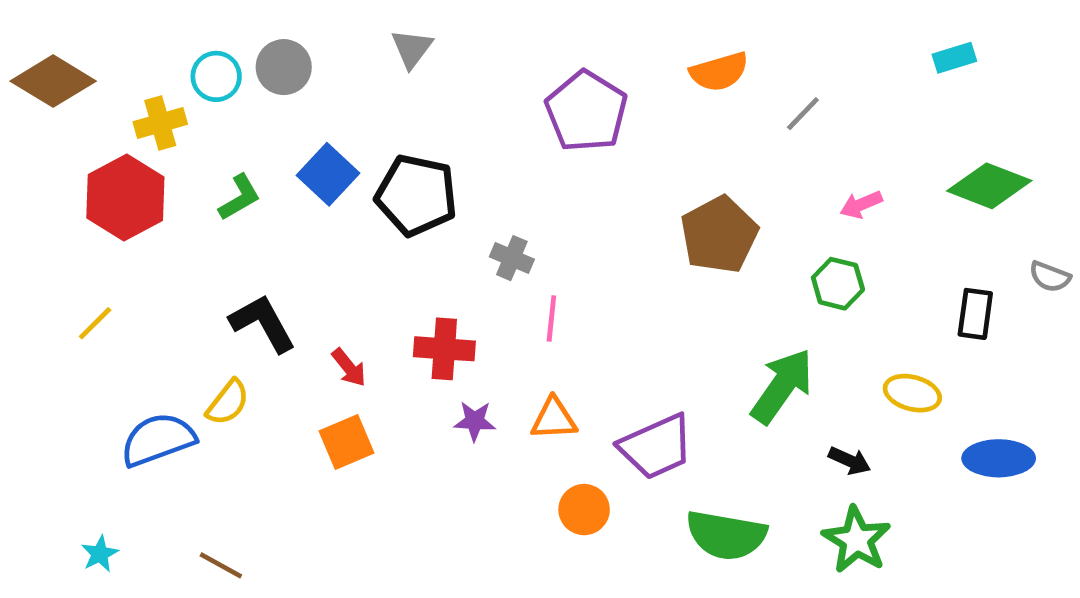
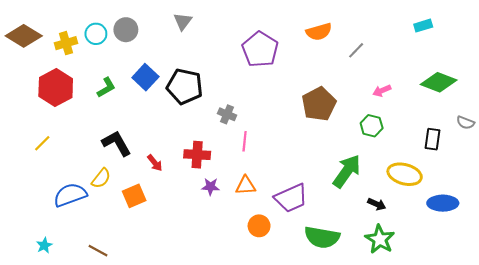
yellow cross: (160, 123) -> (66, 43), moved
yellow ellipse: (912, 393) -> (405, 174), size x1.4
orange square: (347, 442) -> (134, 196), moved

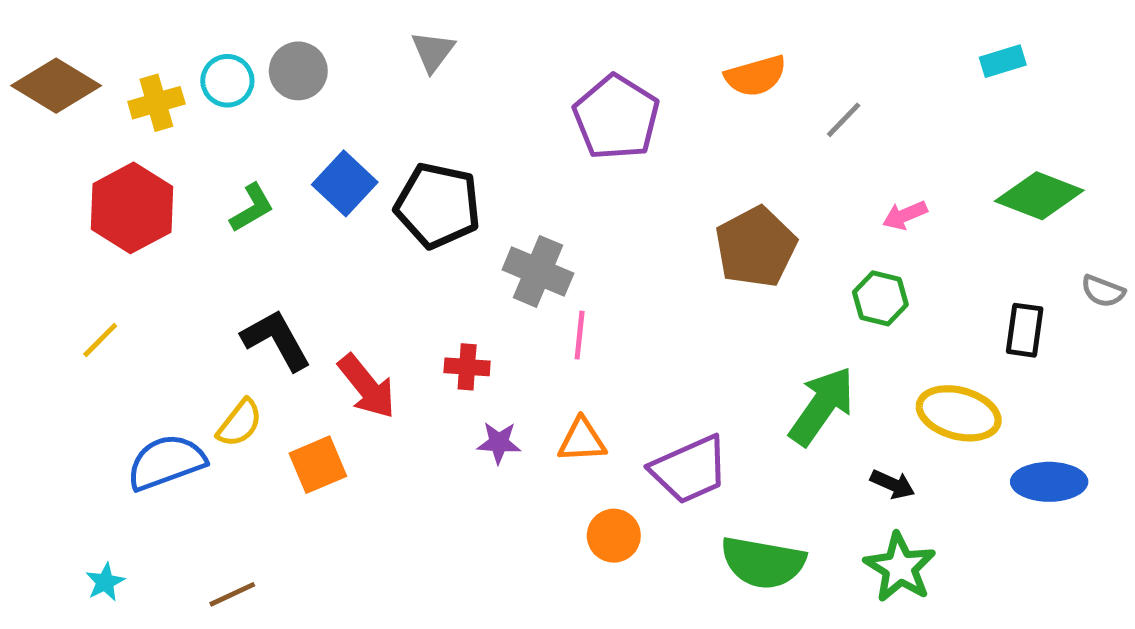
gray cross: (227, 114) -> (538, 271), size x1.5
red cross: (197, 155) -> (467, 367), size x0.7
red arrow: (155, 163) -> (367, 386), size x1.6
brown line: (98, 251) -> (232, 594), turned -54

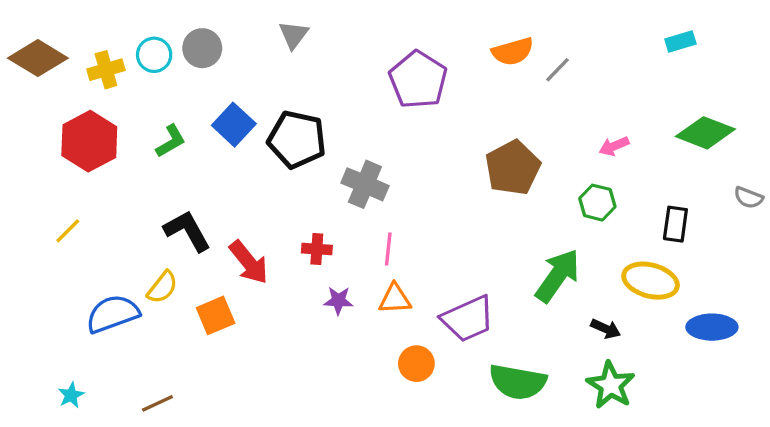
gray line: (844, 120) -> (558, 70), moved
black rectangle: (1025, 330) -> (675, 224), moved
pink line: (580, 335) -> (388, 249), moved

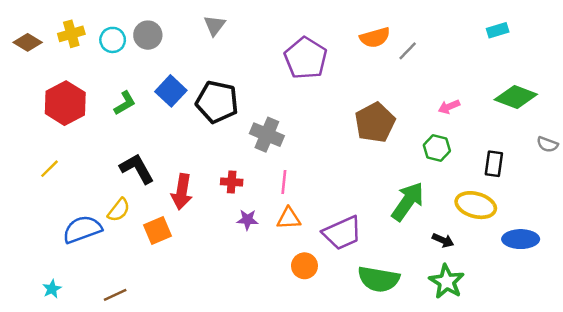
brown diamond: (38, 58) -> (28, 42), size x0.7
yellow cross: (106, 70) -> (71, 34), moved
red arrow: (249, 262) -> (182, 192), turned 48

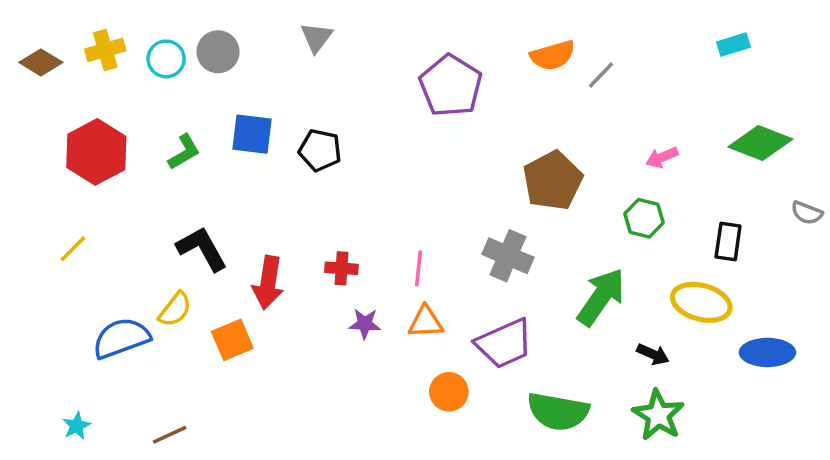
blue square: (171, 91) -> (252, 134), turned -36
black pentagon: (217, 102) -> (320, 150), size x0.7
gray cross: (267, 135) -> (508, 256), moved

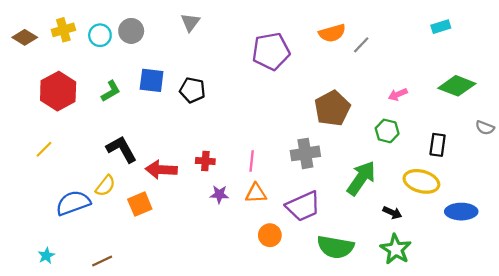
purple pentagon: (451, 86) -> (271, 51), turned 30
gray cross: (508, 256) -> (305, 153), turned -32
red arrow: (268, 283) -> (161, 170), turned 84

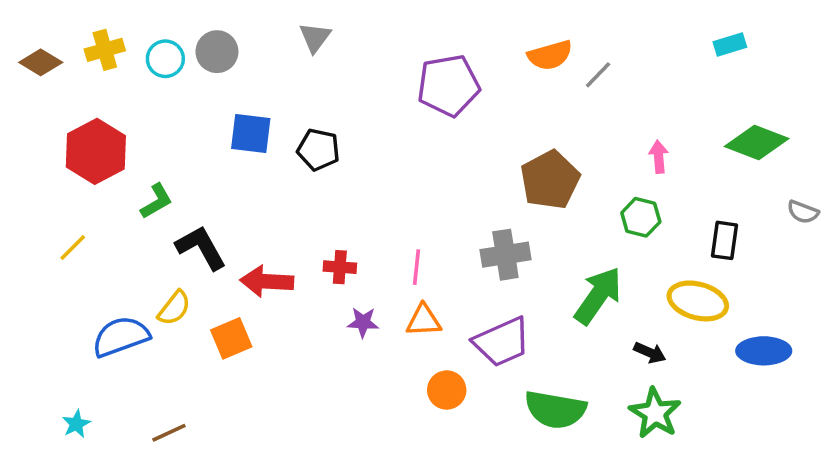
green L-shape: (111, 91) -> (156, 201), moved
pink arrow: (398, 94) -> (659, 157), turned 108

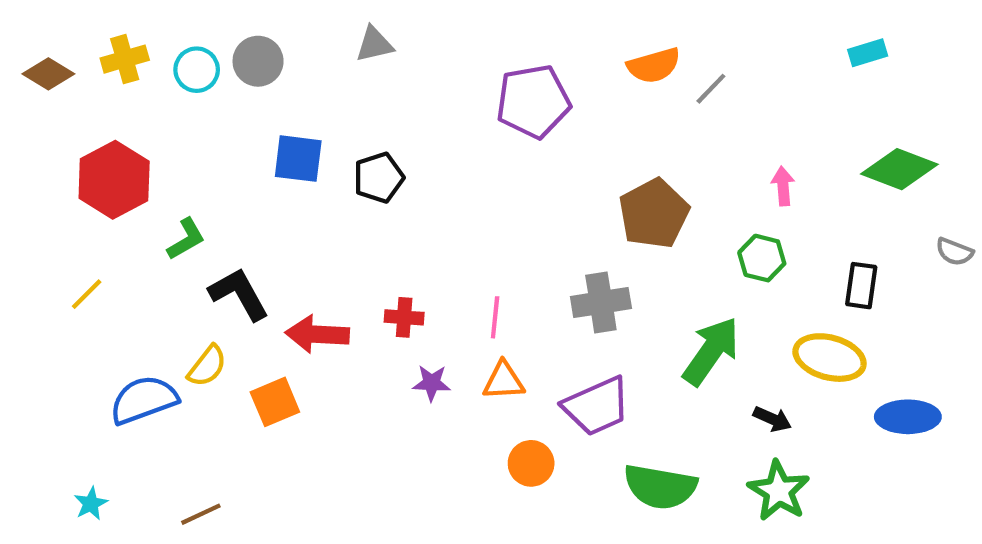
gray triangle: (315, 37) -> (374, 44), turned 40
black pentagon: (318, 150) -> (379, 178), turned -30

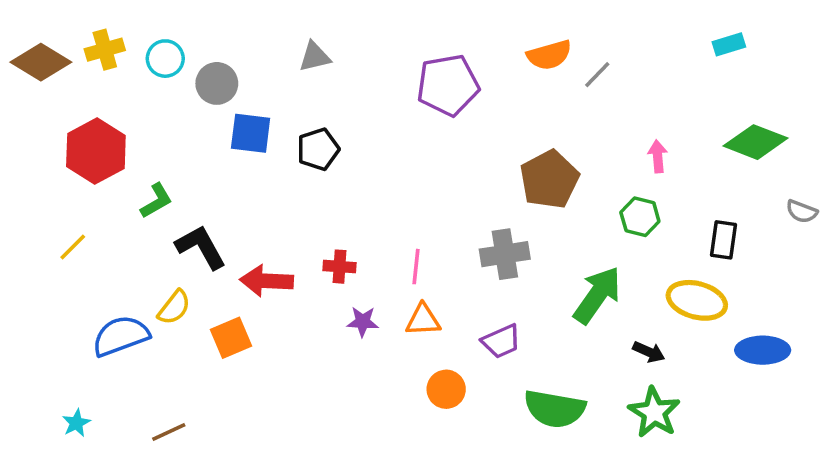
gray triangle: (374, 44) -> (315, 57), moved
gray circle: (258, 61) -> (217, 83), moved
brown diamond: (48, 74) -> (41, 62), size x1.4
purple trapezoid: (597, 406) -> (501, 341), size x0.7

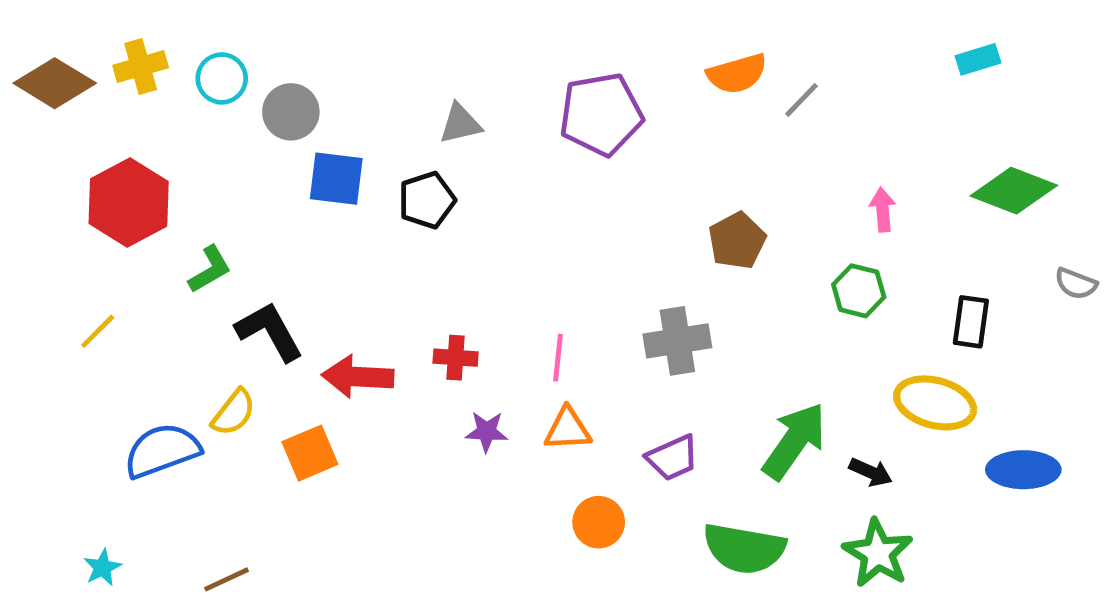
gray triangle: (315, 57) -> (460, 124), moved
brown pentagon: (549, 179) -> (737, 241), size x0.7
green arrow: (597, 295) -> (794, 441), moved

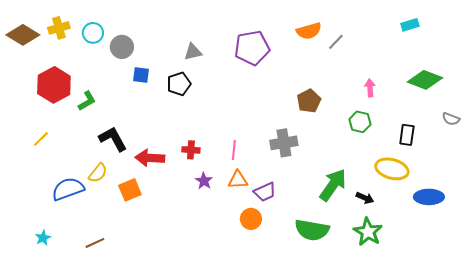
blue square: (336, 179) -> (141, 75), size x0.7
green L-shape: (210, 269) -> (87, 101), moved
purple star: (487, 432) -> (204, 181), turned 30
purple trapezoid: (673, 458) -> (265, 192), moved

